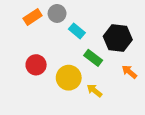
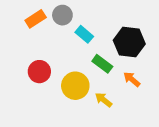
orange arrow: (129, 72) -> (132, 79), moved

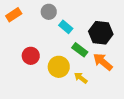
orange rectangle: (36, 19) -> (14, 15), moved
orange arrow: (132, 79) -> (103, 62), size x1.5

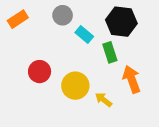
black hexagon: (101, 33) -> (121, 22), moved
green rectangle: (80, 50) -> (110, 52), moved, turned 35
orange arrow: (103, 62) -> (132, 79), turned 30

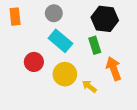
orange rectangle: (18, 19) -> (15, 17), turned -63
cyan rectangle: (84, 34) -> (60, 41), moved, size x1.5

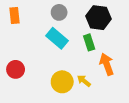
gray circle: (54, 13) -> (59, 12), moved
red circle: (34, 62) -> (16, 69), moved
yellow circle: (65, 74) -> (62, 82), moved

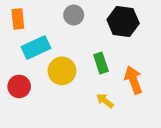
cyan rectangle: (57, 38) -> (36, 47), moved, turned -65
green rectangle: (89, 42) -> (101, 63), moved
yellow circle: (62, 82) -> (62, 71), moved

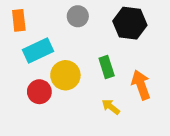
red circle: (19, 86) -> (39, 92), moved

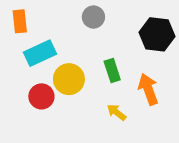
gray circle: (78, 16) -> (93, 17), moved
black hexagon: (130, 23) -> (157, 34), moved

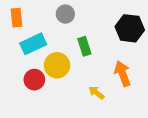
gray circle: (93, 17) -> (65, 14), moved
green rectangle: (112, 70) -> (84, 46), moved

